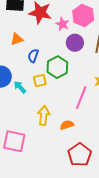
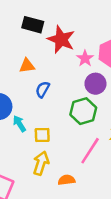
green hexagon: (57, 67) -> (83, 111), moved
yellow square: (40, 81) -> (42, 135), moved

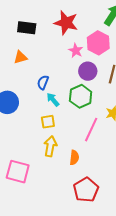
red star: (61, 39) -> (66, 23), moved
orange triangle: (27, 66) -> (20, 57), moved
cyan arrow: (19, 124) -> (53, 100), moved
orange semicircle: (66, 180) -> (74, 158), turned 112

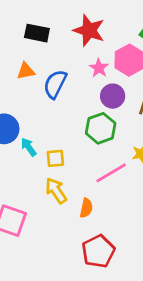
blue semicircle: (43, 82) -> (55, 84), moved, size x1.5
cyan arrow: (53, 100) -> (29, 147), moved
pink line: (91, 130) -> (111, 173), turned 30
yellow arrow: (50, 146) -> (56, 191), turned -48

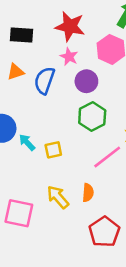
pink star: (99, 68) -> (69, 57), moved
purple circle: (113, 96) -> (86, 81), moved
yellow arrow: (56, 191) -> (58, 197), moved

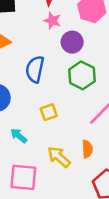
blue semicircle: (44, 81) -> (35, 69), moved
cyan arrow: (27, 142) -> (19, 136), moved

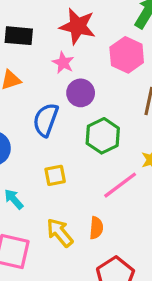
pink star: (52, 21) -> (63, 63), moved
purple circle: (72, 42) -> (81, 93), moved

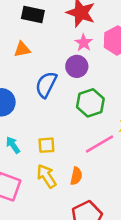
pink star: (63, 63) -> (84, 43), moved
yellow square: (55, 175) -> (46, 145), moved

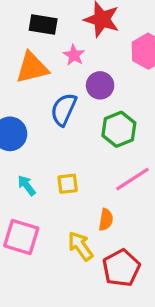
pink star: (84, 43) -> (74, 55), moved
orange triangle: (22, 49) -> (32, 68), size x1.6
yellow arrow: (47, 176) -> (80, 246), moved

